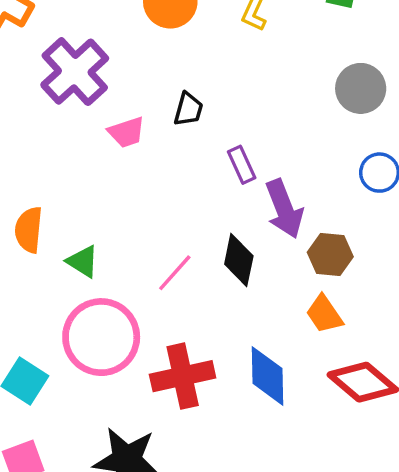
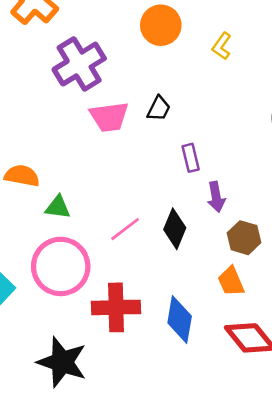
pink trapezoid: (127, 132) -> (109, 117), size x1.4
purple arrow: (284, 209) -> (216, 197), size x0.7
orange semicircle: (29, 230) -> (22, 176), turned 84
green triangle: (83, 261) -> (58, 207), turned -36

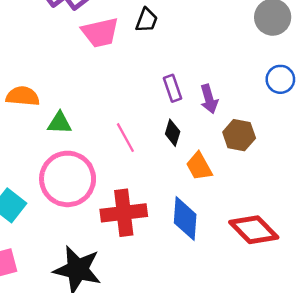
purple rectangle: (191, 158) -> (172, 88), moved
pink line: (125, 229) -> (125, 138), turned -76
black diamond: (175, 229) -> (173, 133), size x0.7
orange trapezoid: (231, 281) -> (199, 166), moved

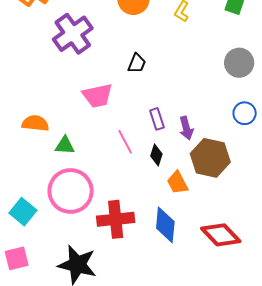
pink trapezoid: (100, 33) -> (97, 96), moved
brown hexagon: (239, 135) -> (210, 158), size x1.5
pink line: (125, 138) -> (125, 142), moved

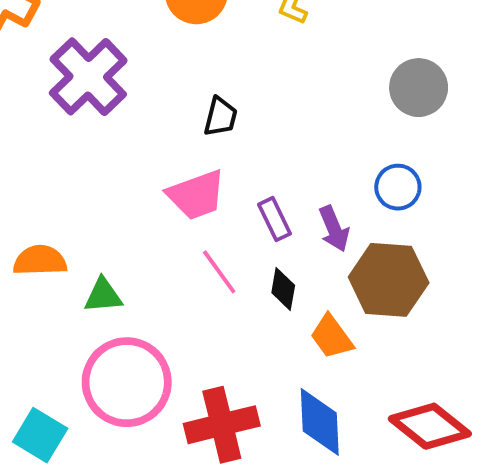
pink trapezoid: (97, 96) -> (196, 195), moved
blue circle: (245, 113) -> (398, 187), moved

